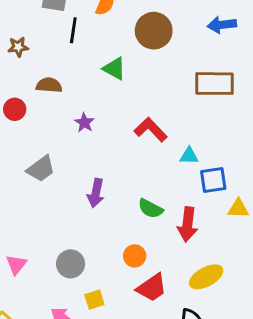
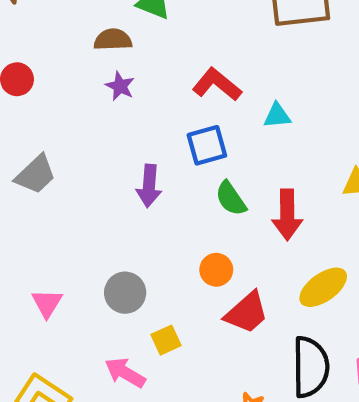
brown semicircle: (49, 85) -> (113, 40), moved
gray trapezoid: (41, 169) -> (36, 174), moved
blue square: (213, 180) -> (207, 145), moved
green semicircle: (150, 209) -> (231, 199), turned 35

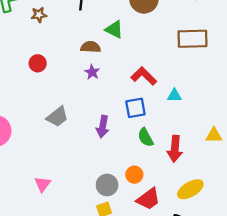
gray trapezoid: (36, 174) -> (57, 117), moved
gray circle: (125, 293) -> (107, 185), moved

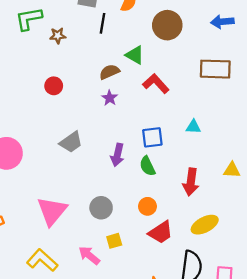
brown semicircle: (91, 47) -> (109, 72), turned -30
red L-shape: (144, 76) -> (156, 84), moved
green semicircle: (146, 137) -> (147, 166), moved
pink triangle: (43, 184) -> (52, 211), size x1.8
gray circle: (107, 185) -> (101, 208), moved

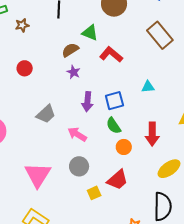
brown rectangle: (215, 69) -> (160, 35), turned 56
purple arrow: (117, 155) -> (87, 102), moved
orange circle: (147, 206) -> (124, 147), moved
red trapezoid: (161, 232) -> (118, 180), moved
pink arrow: (89, 255) -> (77, 134), moved

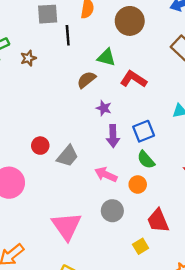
red circle: (25, 68) -> (40, 146), moved
purple star: (73, 72) -> (104, 108), moved
orange circle: (124, 147) -> (138, 184), moved
red trapezoid: (118, 180) -> (158, 221), turned 115
yellow square: (94, 193) -> (141, 246), moved

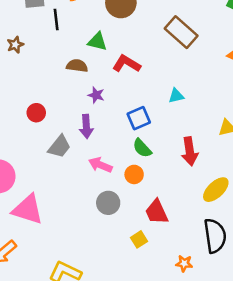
brown semicircle: (86, 80) -> (77, 66), turned 48
purple arrow: (113, 136) -> (86, 126), moved
red circle: (40, 146) -> (36, 113), moved
pink triangle: (67, 226) -> (28, 209), moved, turned -36

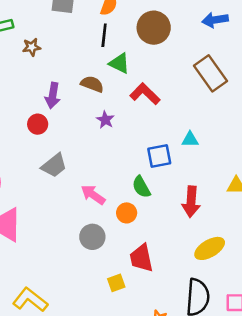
black line: (56, 20) -> (104, 35), moved
blue square: (139, 118) -> (159, 156), moved
purple arrow: (86, 126) -> (53, 95), moved

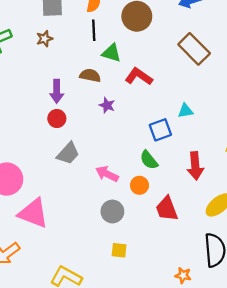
brown star: (32, 47) -> (45, 39), moved
red circle: (38, 124) -> (57, 119), moved
red trapezoid: (141, 258) -> (167, 209), moved
yellow square: (116, 283) -> (119, 250), moved, turned 35

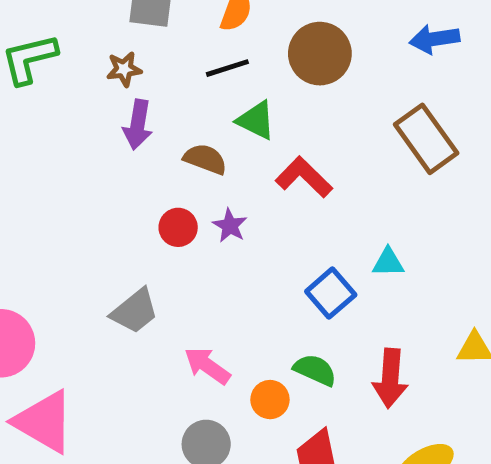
black line: (94, 30) -> (227, 68), turned 66
purple arrow: (57, 91) -> (138, 125), moved
red circle: (57, 119) -> (178, 227), moved
blue square: (160, 130) -> (331, 293), turned -30
green semicircle: (149, 160) -> (315, 370), moved, turned 144

